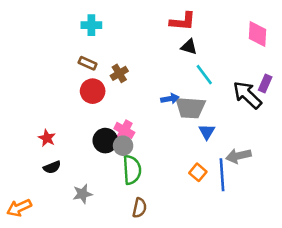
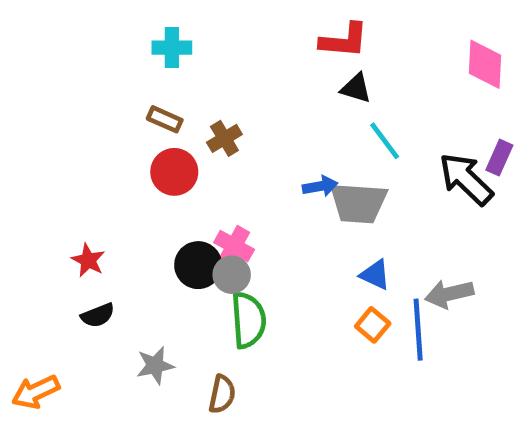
blue triangle: (207, 132) -> (375, 275), moved, turned -36
brown semicircle: (140, 208) -> (222, 394), moved

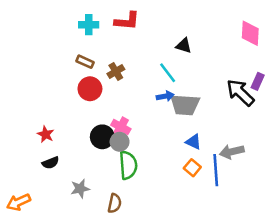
red L-shape: (344, 40) -> (127, 21), moved
cyan line: (385, 141) -> (168, 73), moved

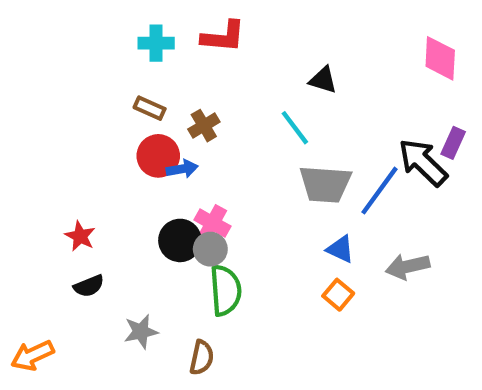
blue arrow: (165, 96) -> (182, 169), moved
blue line: (216, 170) -> (379, 191), moved, turned 40

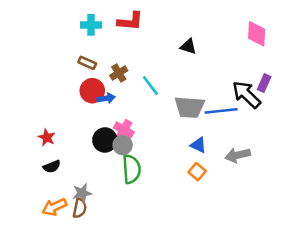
cyan line: (295, 128) -> (150, 86), moved
blue line: (379, 191) -> (221, 111), turned 48
orange arrow: (32, 355) -> (54, 207), moved
brown semicircle: (202, 358) -> (80, 208), moved

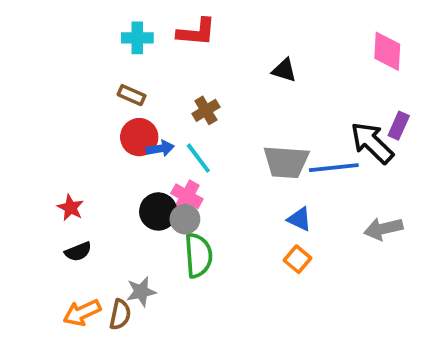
brown cross: (119, 73) -> (206, 110), moved
cyan line: (150, 86) -> (198, 158), moved
gray arrow: (238, 155) -> (383, 229), moved
gray star: (82, 193) -> (141, 292), moved

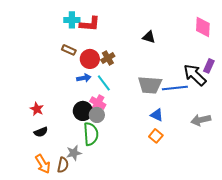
red L-shape: (196, 32) -> (90, 24), moved
red circle: (139, 137) -> (90, 59), moved
green semicircle: (198, 255) -> (91, 134), moved
orange arrow: (82, 313) -> (43, 164), turned -96

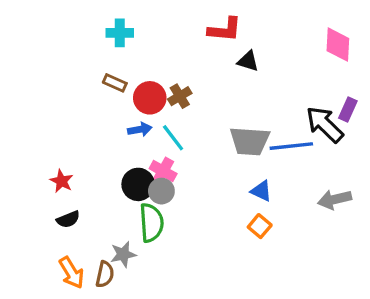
red L-shape: (90, 24) -> (225, 30), moved

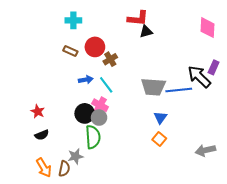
black triangle: (248, 61) -> (146, 32), moved, turned -32
red circle: (150, 98) -> (95, 47), moved
blue triangle: (261, 191) -> (160, 118), turned 40
gray arrow: (335, 199) -> (205, 150), moved

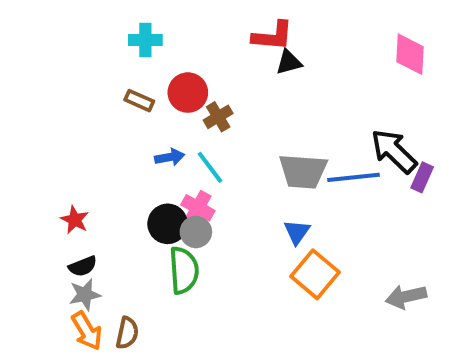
purple rectangle: (214, 67) -> (422, 177), moved
blue triangle: (160, 118) -> (297, 232), moved
orange square: (159, 139) -> (315, 274), size x1.6
gray star: (75, 156) -> (85, 295), moved

